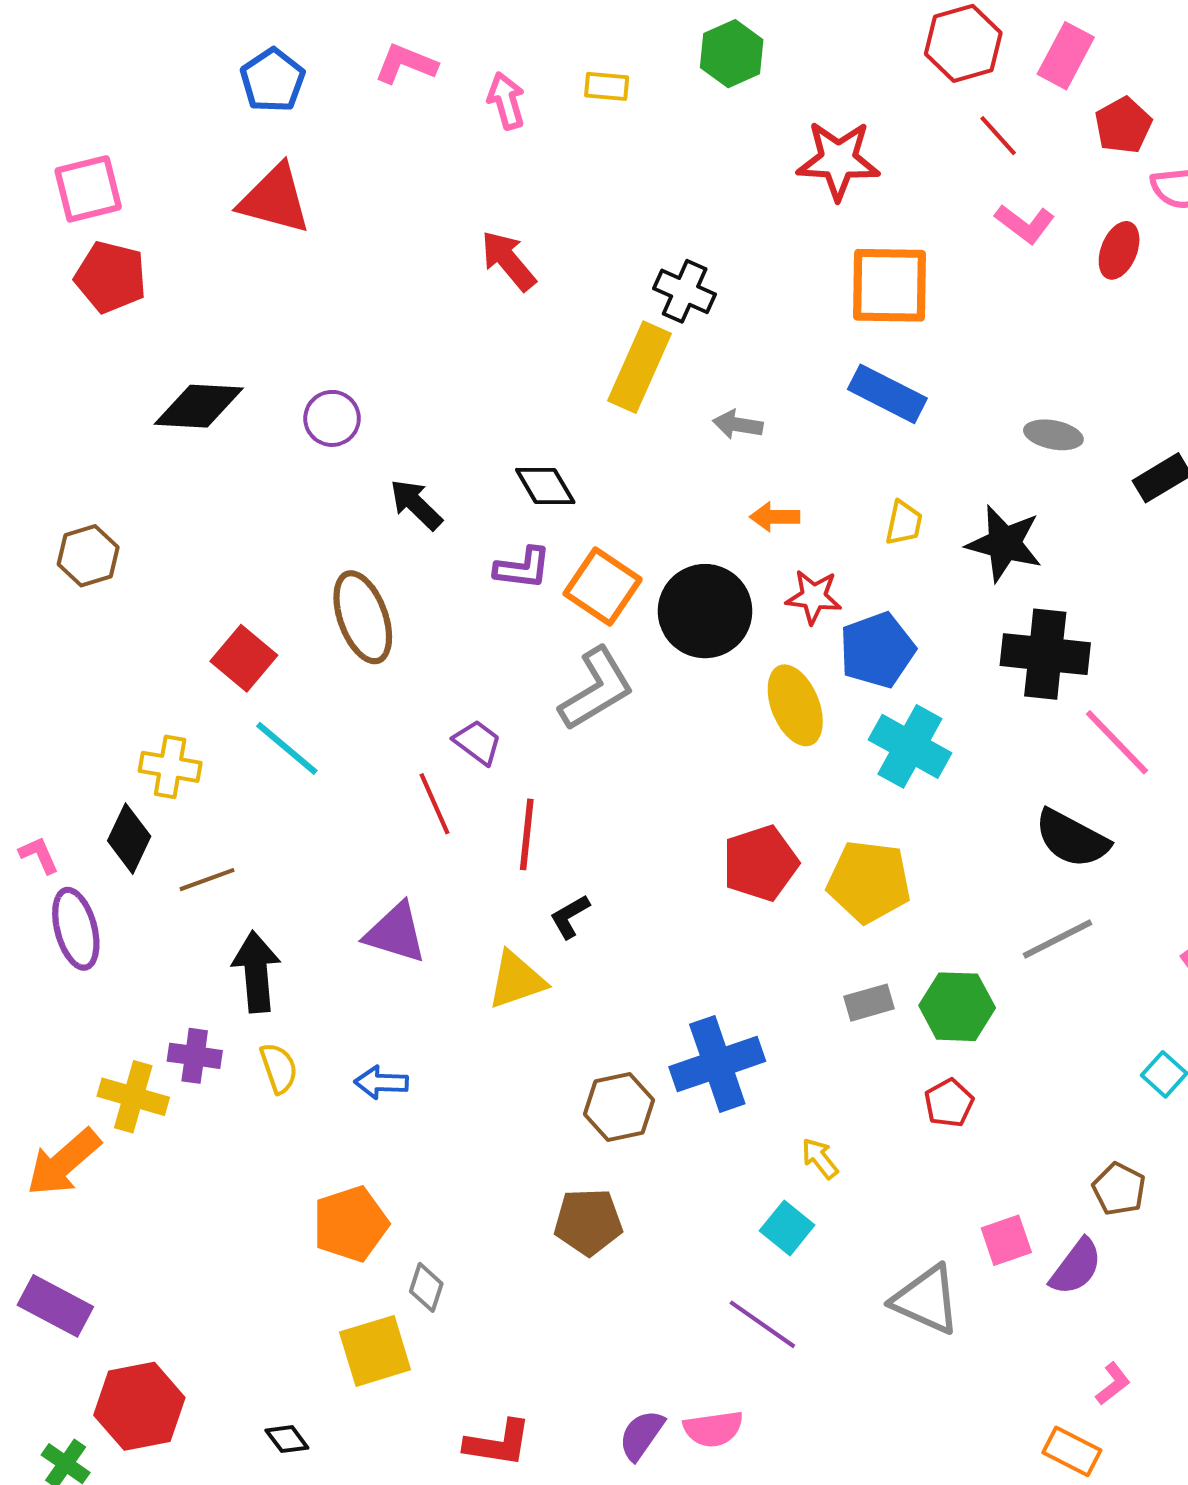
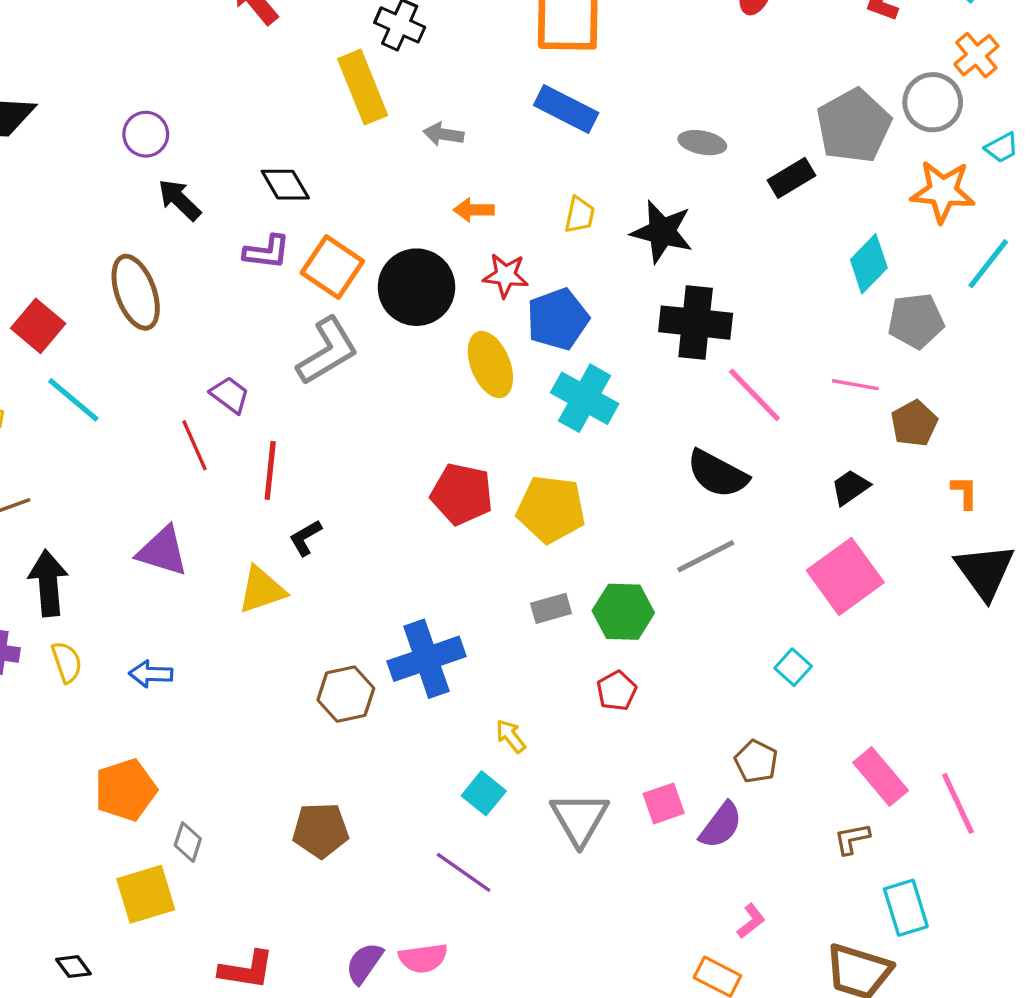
yellow rectangle: (639, 367) -> (363, 87), turned -46
purple circle: (332, 418) -> (146, 134), moved
red pentagon: (760, 863) -> (462, 494), turned 30
brown pentagon: (588, 1222) -> (321, 830), moved
gray triangle: (926, 1300) -> (580, 819), moved, turned 36

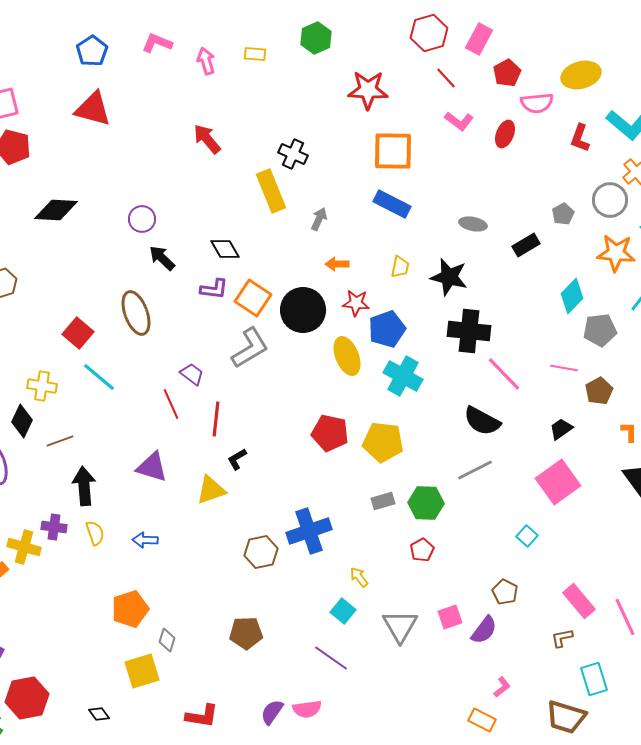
gray pentagon: (854, 126) -> (563, 214), size x0.5
gray arrow: (443, 134) -> (319, 219), turned 105

